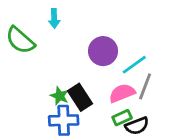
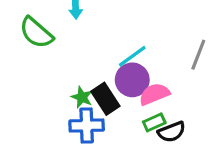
purple circle: (103, 51) -> (132, 80), moved
cyan line: (134, 65) -> (132, 56), moved
gray line: (145, 86) -> (198, 55), moved

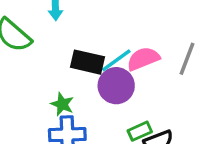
pink semicircle: (154, 94) -> (143, 59), moved
black rectangle: (105, 99) -> (88, 62), moved, turned -44

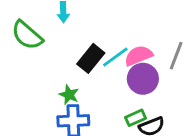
black rectangle: (88, 62) -> (91, 58), turned -64
purple circle: (116, 86) -> (143, 79), moved

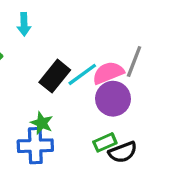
gray line: (176, 56) -> (134, 61), moved
green star: (69, 95) -> (42, 123), moved

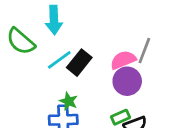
cyan arrow: (24, 24) -> (54, 20), size x1.5
cyan line: (82, 74) -> (59, 60), moved

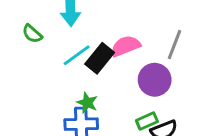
green semicircle: (21, 41) -> (32, 34), size x0.6
pink semicircle: (123, 60) -> (126, 46), moved

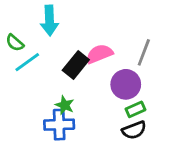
cyan line: (77, 55) -> (27, 62), moved
green rectangle: (147, 121) -> (135, 109), moved

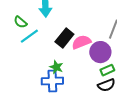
pink semicircle: (99, 54) -> (81, 42), moved

